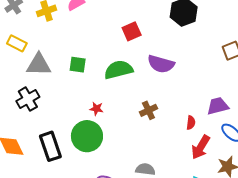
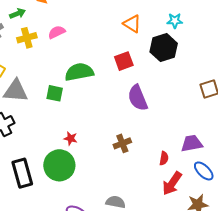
red square: (132, 31) -> (124, 61), moved
purple semicircle: (161, 64) -> (138, 98), turned 48
green semicircle: (119, 70) -> (79, 72), moved

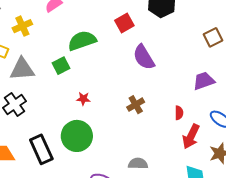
yellow cross: (27, 38) -> (22, 26), moved
green square: (55, 93) -> (61, 66), turned -30
red star: (71, 138) -> (83, 99), moved
purple trapezoid: (192, 143) -> (204, 81), moved

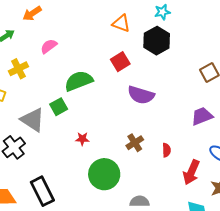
purple semicircle: (144, 57) -> (141, 95), turned -40
gray triangle: (22, 69) -> (33, 120), moved, turned 40
red semicircle: (179, 113) -> (166, 150), moved
green circle: (77, 136) -> (104, 174), moved

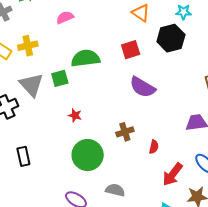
yellow cross: (18, 69) -> (28, 46), moved
black rectangle: (42, 191) -> (23, 156), size x0.7

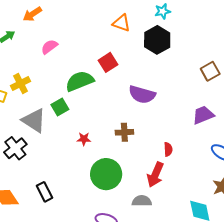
red square: (131, 50) -> (108, 62), moved
brown cross: (125, 132) -> (124, 132), moved, turned 30
red arrow: (173, 174) -> (155, 175), moved

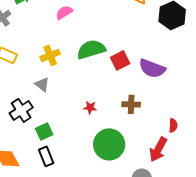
red square: (108, 62) -> (120, 60), moved
yellow cross: (21, 83) -> (50, 55), moved
green square: (60, 107) -> (44, 131), moved
gray triangle: (34, 120) -> (42, 84), size x0.6

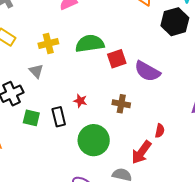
green square: (44, 131) -> (31, 118), turned 30
black rectangle: (46, 156) -> (59, 117), moved

